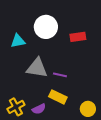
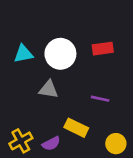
white circle: (46, 27) -> (60, 54), moved
gray triangle: (37, 68) -> (49, 89), size x0.7
purple line: (60, 75) -> (100, 99), moved

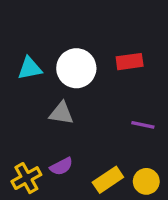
purple line: (100, 99) -> (143, 125), moved
yellow rectangle: (76, 128) -> (108, 180), moved, turned -60
purple semicircle: (51, 144) -> (61, 166), moved

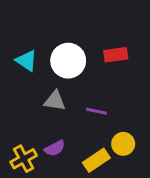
cyan triangle: (30, 68) -> (27, 61), turned 45
purple line: (143, 125) -> (96, 111), moved
yellow circle: (146, 181) -> (123, 144), moved

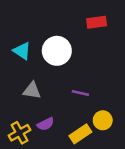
red rectangle: (116, 55) -> (97, 22), moved
gray triangle: (55, 101) -> (32, 91), moved

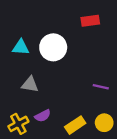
cyan triangle: (22, 51) -> (21, 47), turned -30
purple line: (80, 93) -> (101, 87), moved
yellow circle: (103, 120) -> (104, 123), moved

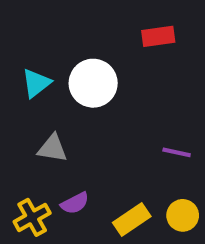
cyan triangle: (21, 47) -> (36, 83), turned -42

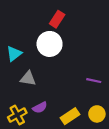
red rectangle: (158, 36) -> (57, 19), moved, turned -49
cyan triangle: (36, 83) -> (14, 54), moved

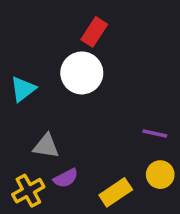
gray triangle: (28, 78) -> (46, 146), moved
yellow circle: (97, 114) -> (160, 175), moved

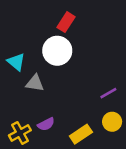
cyan triangle: (23, 89) -> (16, 62), turned -42
purple line: (155, 134) -> (108, 93), turned -42
gray triangle: (46, 146) -> (35, 83), moved

